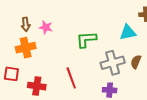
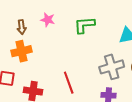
pink star: (46, 27) -> (48, 20), moved
green L-shape: (86, 39) -> (84, 25), moved

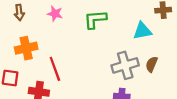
brown arrow: (22, 27) -> (19, 12), moved
red line: (69, 83) -> (55, 69), moved

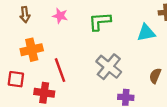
brown semicircle: (152, 64) -> (155, 76), moved
gray cross: (125, 65) -> (109, 67), moved, turned -35

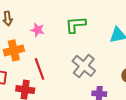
pink star: (60, 16) -> (37, 30), moved

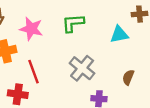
pink star: (37, 30) -> (31, 29), size x1.5

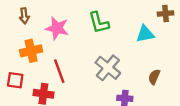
green L-shape: (73, 23) -> (99, 23), turned -100

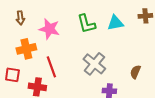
cyan triangle: (145, 34) -> (115, 23), moved

